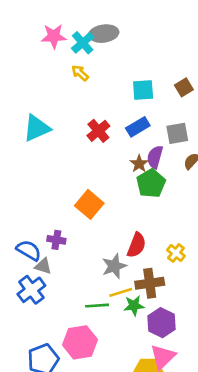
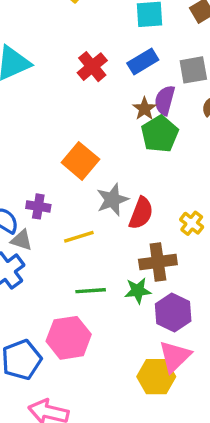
gray star: (114, 266) -> (112, 200), moved
yellow line: (121, 292) -> (79, 237), moved

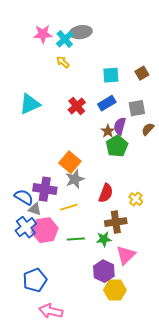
gray star: (112, 200) -> (75, 179), moved
purple cross: (38, 206) -> (45, 189), size x1.6
purple hexagon: (173, 313) -> (104, 271), moved
pink hexagon: (69, 338) -> (45, 230), moved
pink triangle: (175, 356) -> (126, 255), moved

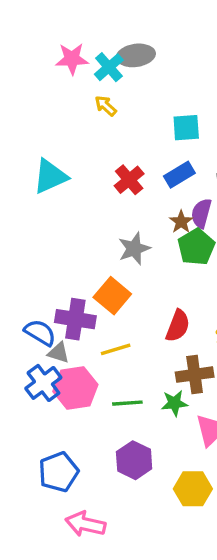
orange square: (70, 162) -> (112, 296), moved
gray star: (75, 179) -> (134, 249), moved
purple hexagon: (104, 271) -> (134, 460), moved

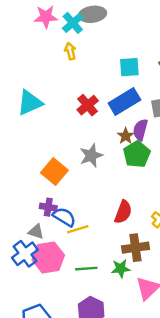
yellow arrow: (106, 106) -> (70, 51), turned 35
blue rectangle: (179, 175) -> (124, 101), size x1.4
orange square: (112, 296) -> (54, 171), moved
purple cross: (75, 319) -> (48, 207), size x0.6
blue semicircle: (40, 333) -> (64, 217), moved

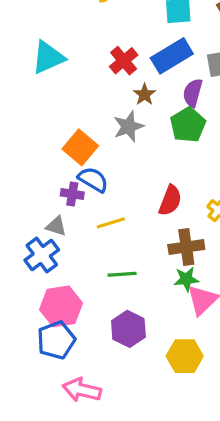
brown star: (126, 136) -> (145, 94), moved
blue semicircle: (64, 217) -> (93, 180), moved
pink hexagon: (48, 257) -> (61, 306), moved
green star: (121, 269) -> (186, 279), moved

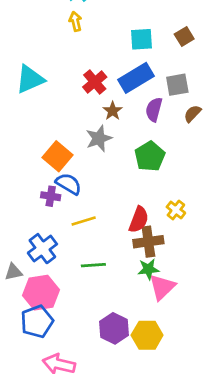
green pentagon: (188, 125) -> (150, 156), moved
red semicircle: (170, 200) -> (139, 220), moved
gray triangle: (56, 226) -> (13, 272), moved, turned -30
blue cross: (42, 255) -> (42, 249), moved
purple hexagon: (128, 329) -> (114, 328), moved

